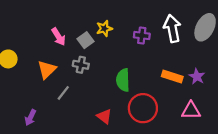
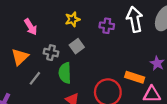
gray square: (85, 40) -> (77, 46), moved
orange rectangle: (172, 77) -> (135, 77), moved
green semicircle: (123, 80) -> (65, 73), moved

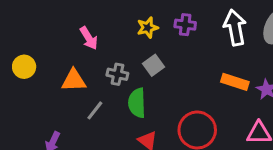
purple cross: (107, 26) -> (185, 25), moved
orange triangle: (20, 57) -> (74, 80), turned 42
orange rectangle: (135, 77) -> (235, 82), moved

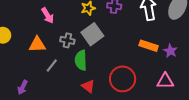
gray square: (154, 65) -> (92, 34), size x1.5

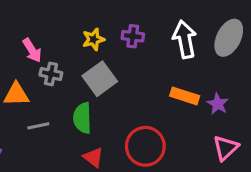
gray cross: (67, 40) -> (51, 74), moved
gray line: (52, 65) -> (38, 126), turned 40
pink triangle: (165, 81) -> (226, 148), moved, turned -42

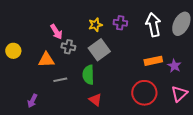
orange rectangle: (185, 96) -> (153, 61), turned -30
red circle: (145, 146) -> (144, 93), moved

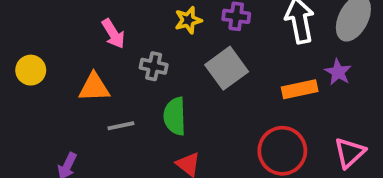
gray cross: (68, 47) -> (154, 66), moved
gray square: (99, 50) -> (227, 68), moved
purple star: (174, 66) -> (338, 72), moved

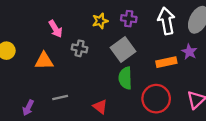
green semicircle: (175, 116) -> (125, 78), moved
gray line: (121, 126) -> (60, 97), moved

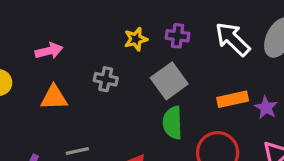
white arrow: (166, 21) -> (233, 39), turned -35
pink arrow: (56, 29) -> (49, 51), moved, turned -72
purple star: (189, 52) -> (266, 108), moved

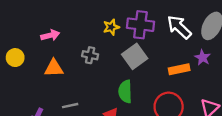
purple cross: (177, 36) -> (140, 25), size x1.6
purple star: (266, 108) -> (203, 58), moved
green semicircle: (172, 123) -> (125, 92), moved

